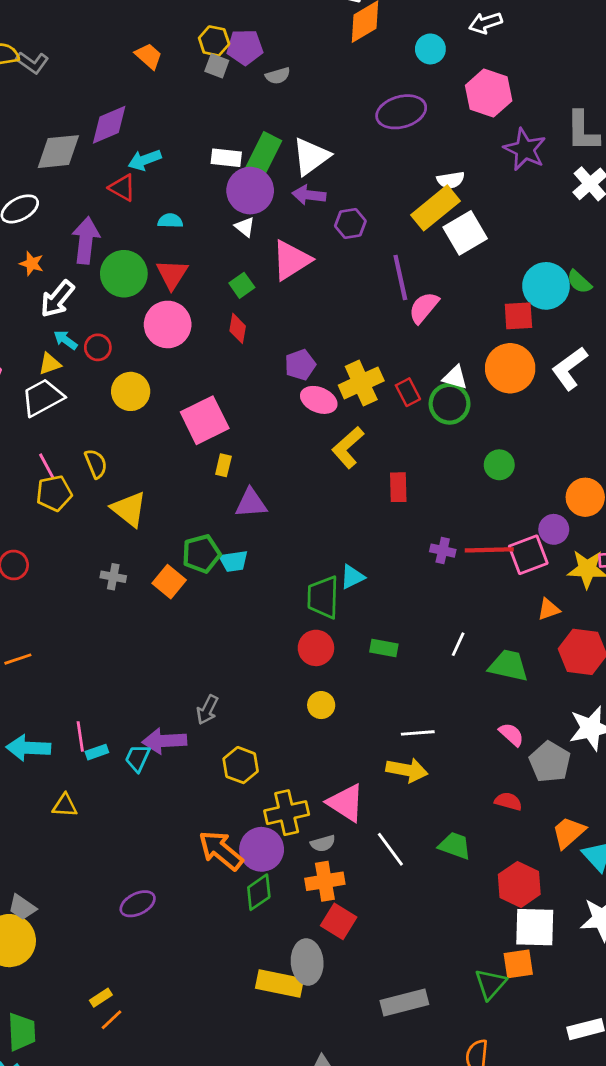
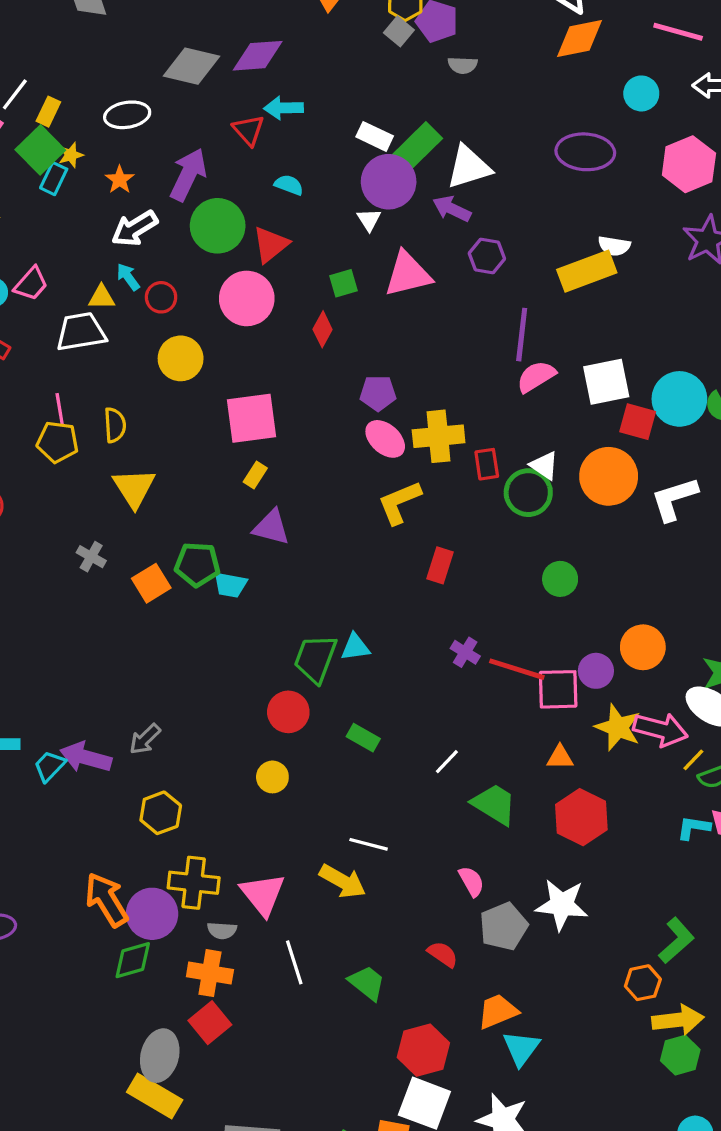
white square: (465, 233) -> (606, 382), moved
yellow rectangle: (280, 984) -> (155, 1096), moved

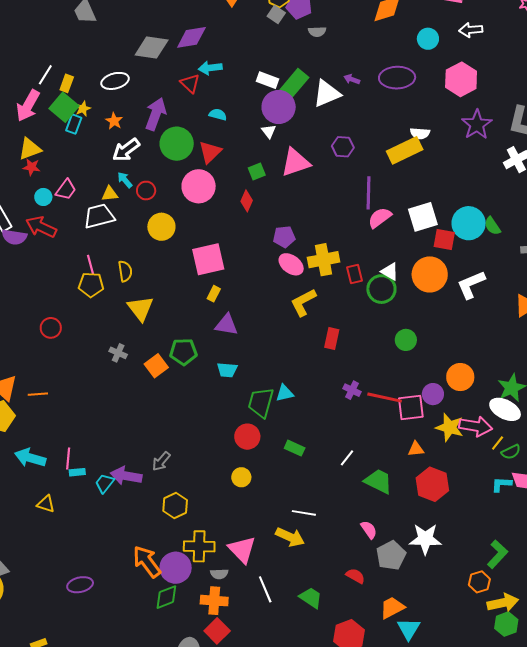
purple arrow: (452, 209) -> (352, 79), moved, size x0.7
cyan trapezoid: (230, 585) -> (227, 370), moved

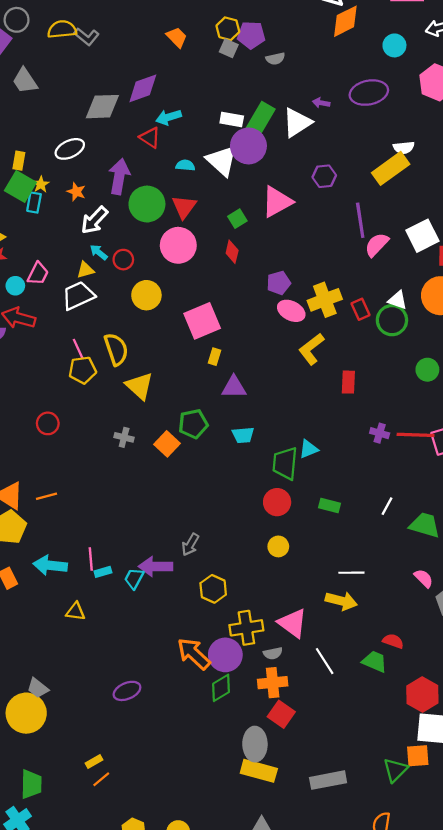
white triangle: (269, 131) -> (222, 161), moved, size x2.0
yellow semicircle: (125, 271) -> (116, 349), size x1.4
red semicircle: (355, 576) -> (393, 641), moved

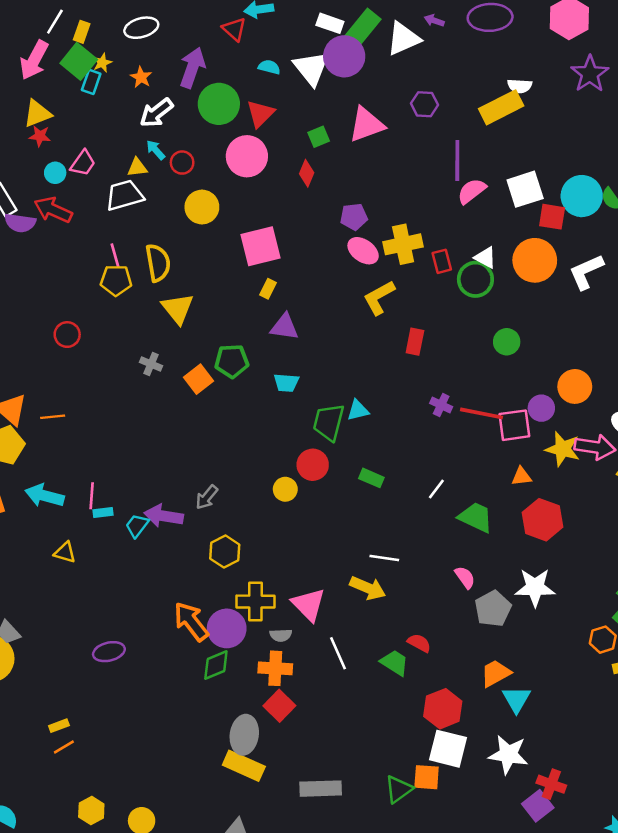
yellow circle: (278, 546) -> (285, 489), moved

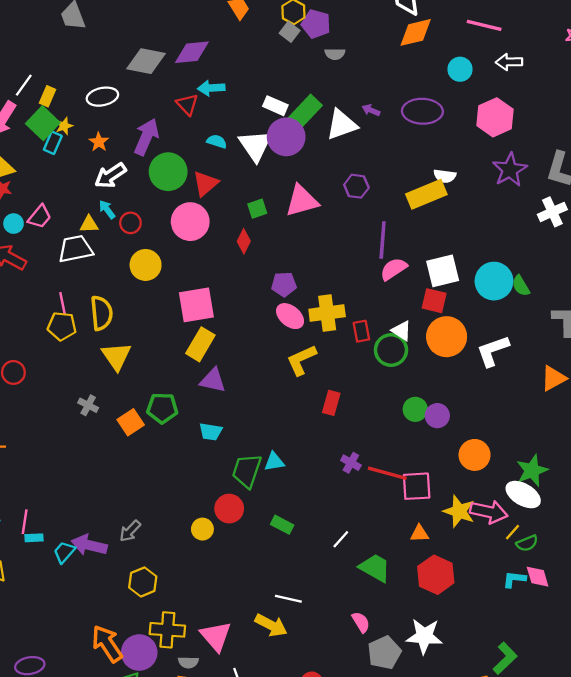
red square: (552, 217) -> (434, 301), moved
yellow rectangle: (268, 289) -> (200, 344), size x1.8
purple circle: (541, 408) -> (437, 416), moved

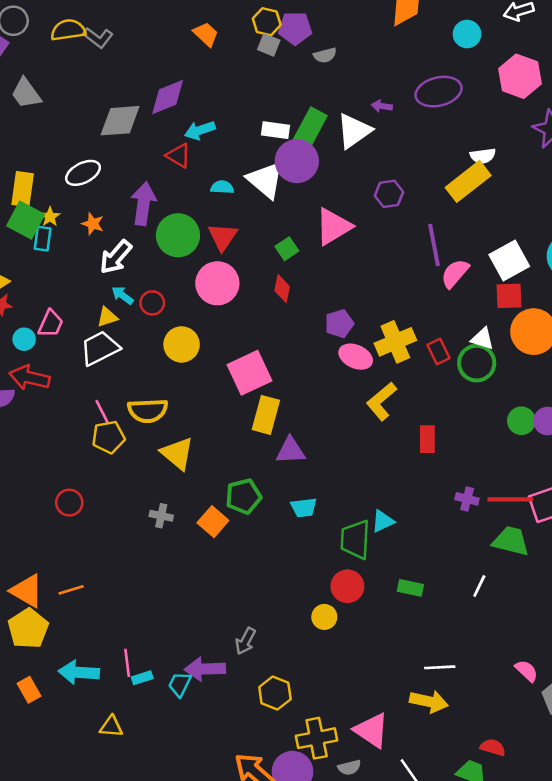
yellow rectangle: (47, 96) -> (23, 189), size x1.5
yellow semicircle: (101, 313) -> (148, 411), turned 108
green trapezoid: (375, 568) -> (511, 541), moved

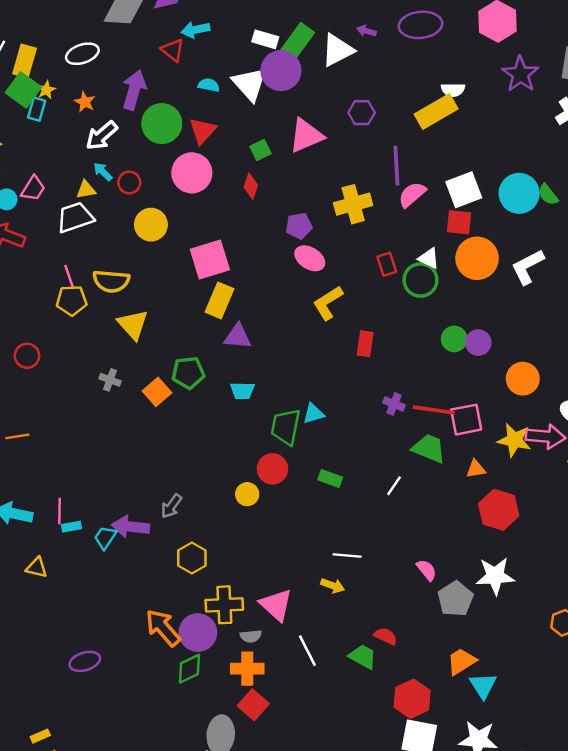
yellow cross: (395, 342) -> (353, 204), moved
yellow arrow: (429, 701) -> (333, 586), size x0.7

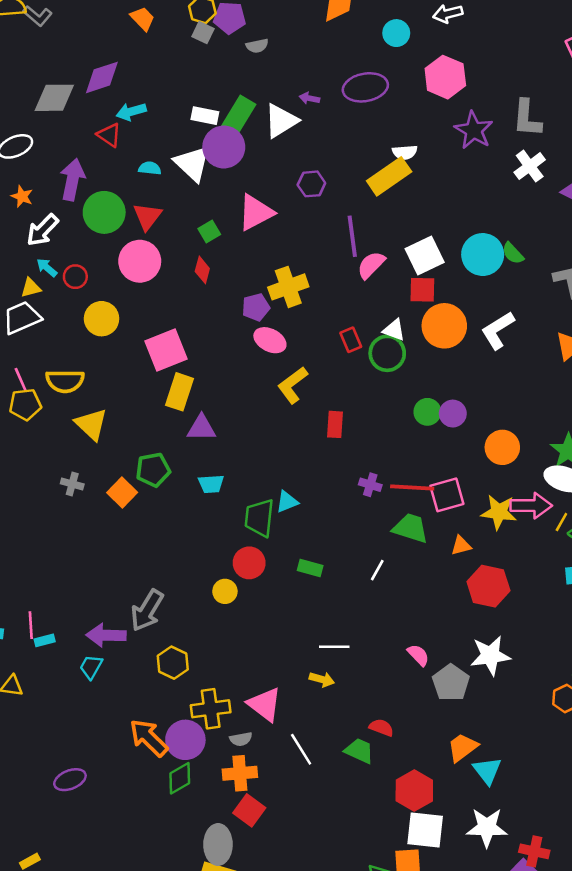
yellow cross: (353, 204) -> (288, 287), moved
gray arrow: (171, 506) -> (147, 610), size x1.6
cyan trapezoid: (105, 537) -> (91, 667), moved

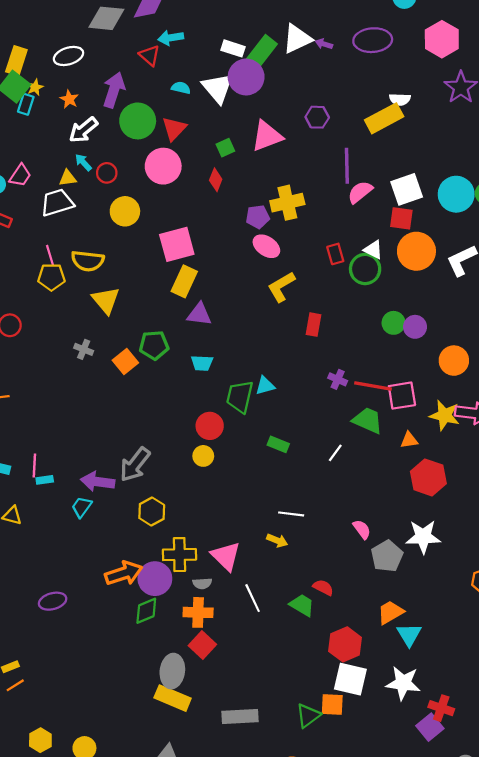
white triangle: (281, 121) -> (297, 39), moved
red circle: (249, 563) -> (210, 426), moved
orange arrow: (149, 738) -> (124, 573), turned 111

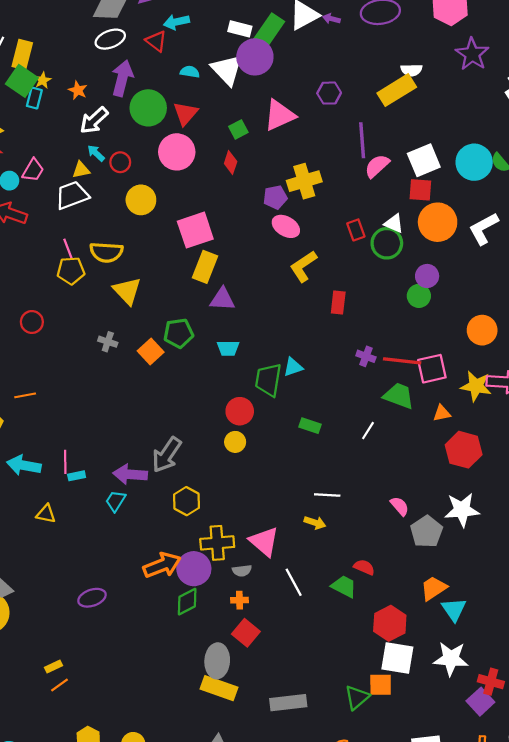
white ellipse: (68, 56) -> (110, 39), moved
purple circle: (415, 327) -> (427, 276), moved
orange cross: (198, 612) -> (240, 600), size x0.6

